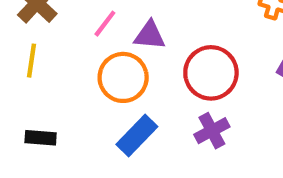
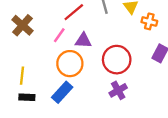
yellow line: (31, 61) -> (22, 76), moved
blue rectangle: (137, 136) -> (62, 92), moved

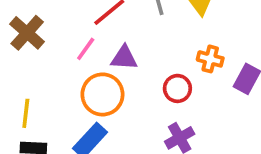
orange cross: (149, 21) -> (210, 59), moved
red circle: (117, 60) -> (177, 88), size x0.6

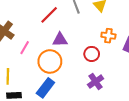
pink line: (86, 49) -> (25, 48), moved

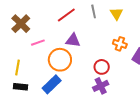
pink line: (25, 48) -> (38, 43), turned 32
red circle: (92, 54) -> (102, 67), moved

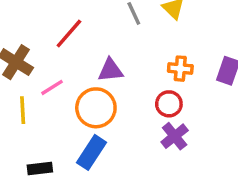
red line: (66, 15) -> (69, 34), moved
orange cross: (120, 44) -> (180, 69), moved
yellow line: (17, 68) -> (23, 110), moved

